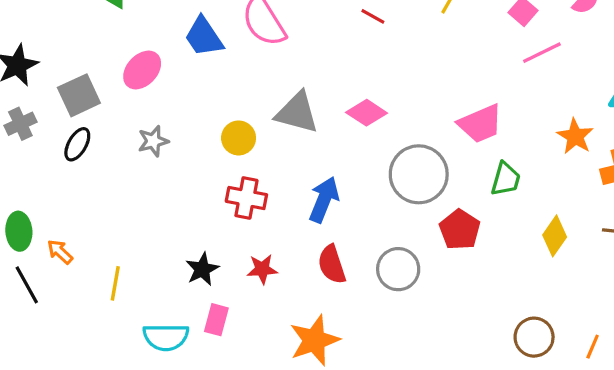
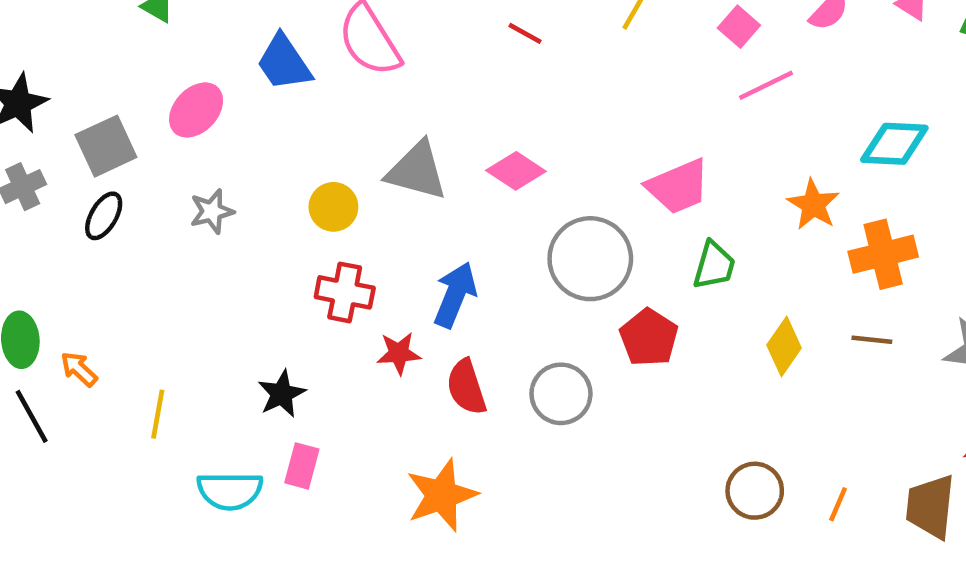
red star: (262, 269) -> (399, 353), moved

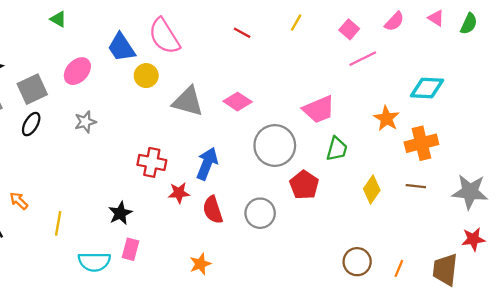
yellow circle: (333, 207) -> (146, 76), moved
orange star: (442, 495) -> (200, 264), size x0.6

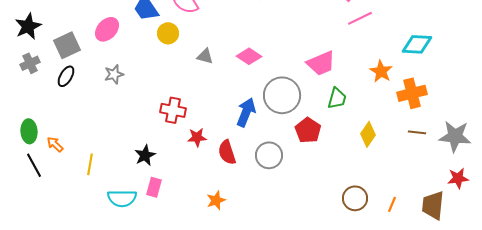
gray triangle: (188, 102) -> (205, 56), size x0.6
blue arrow: (207, 164) -> (246, 112), moved
brown line: (416, 186) -> (417, 132), moved

